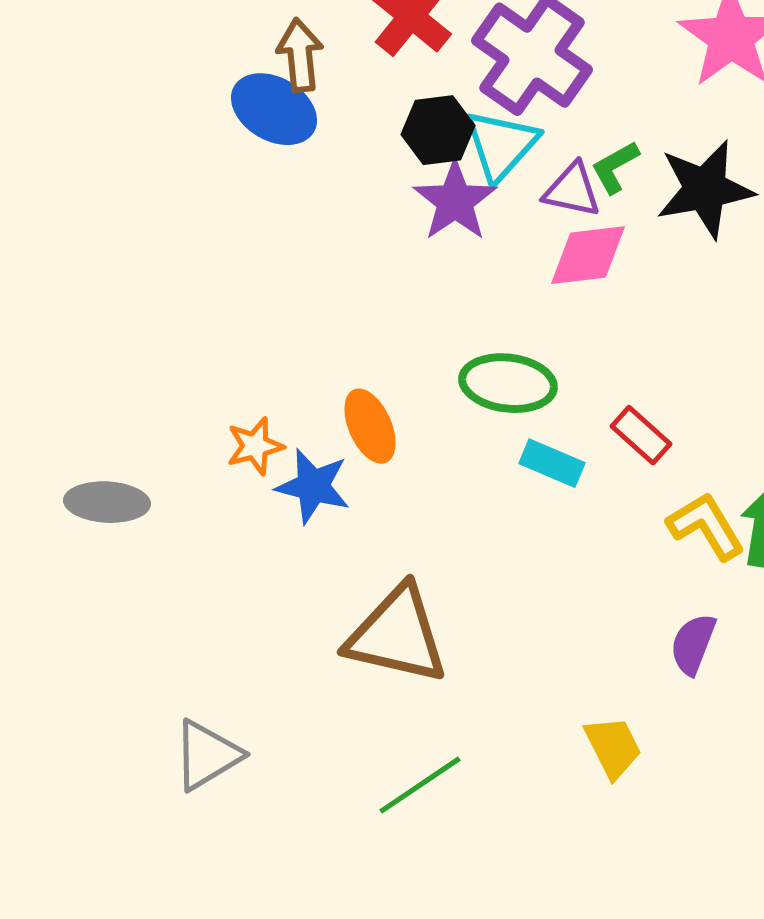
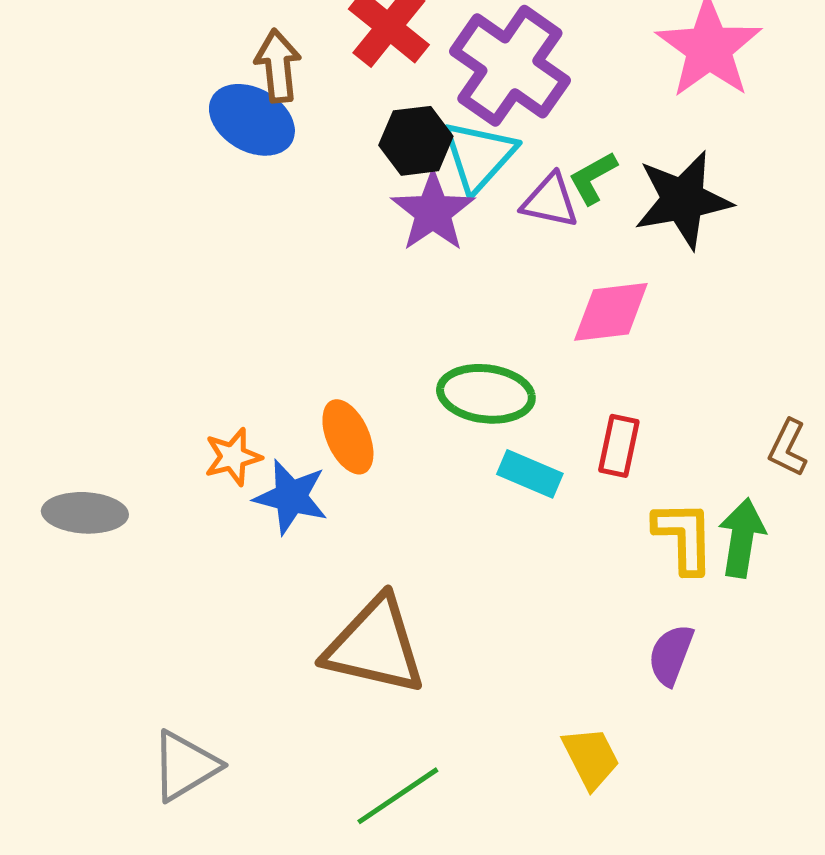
pink diamond: (588, 255) -> (611, 312), moved
red rectangle: (641, 435) -> (619, 446), turned 60
yellow L-shape: (706, 526) -> (684, 537), turned 30

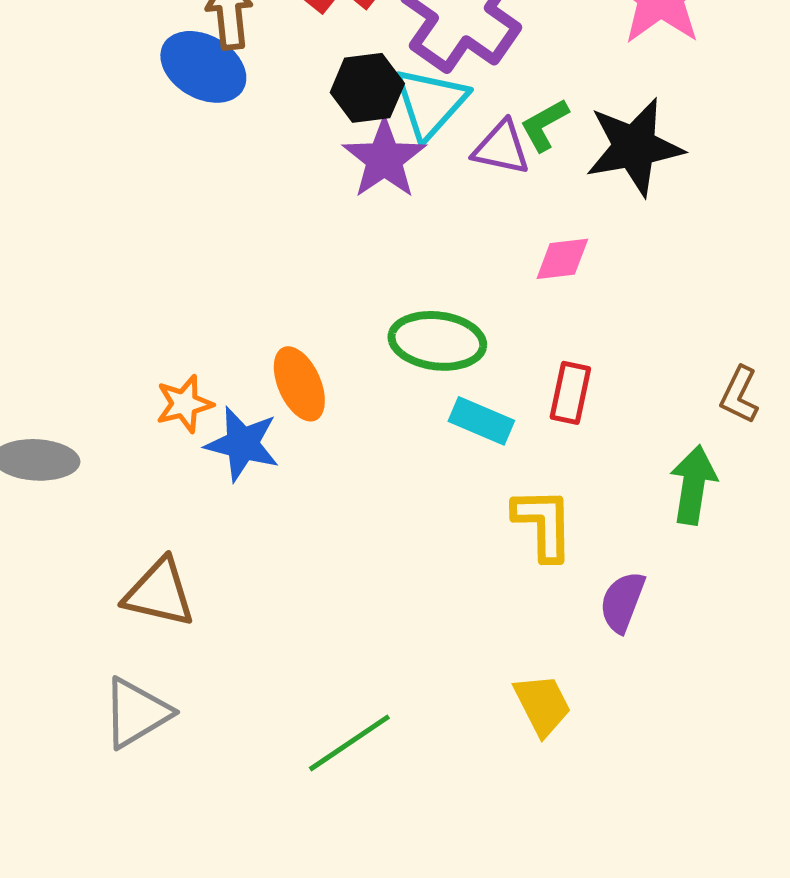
pink diamond: (611, 312) -> (562, 259), size x0.7
yellow L-shape: (684, 537) -> (543, 524), moved
brown triangle: (375, 646) -> (159, 593), moved, size x0.7

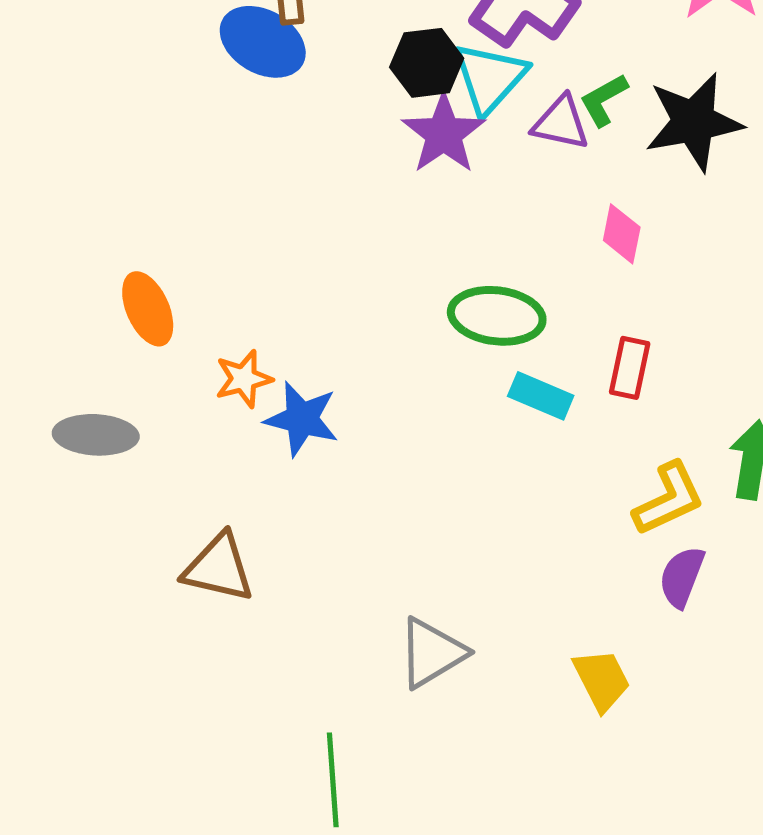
pink diamond: (562, 259) -> (622, 234), turned -72
orange ellipse: (299, 384) -> (148, 309), moved
yellow L-shape: (543, 524) -> (669, 499), moved, turned 66
gray triangle: (136, 713) -> (432, 653), moved
green line: (349, 743) -> (333, 780), moved, turned -60

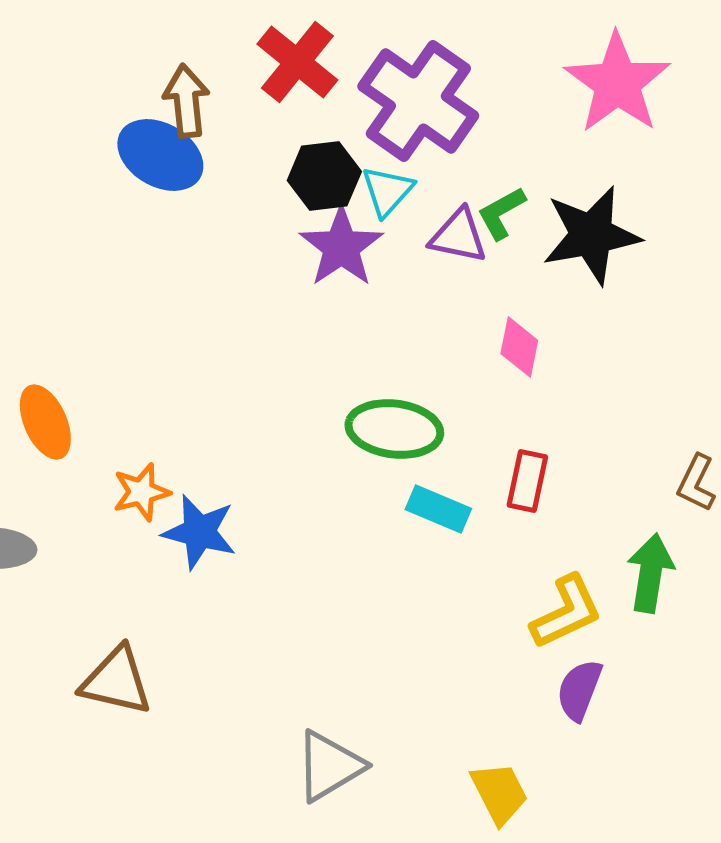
cyan triangle: (490, 78) -> (387, 191), size x0.7

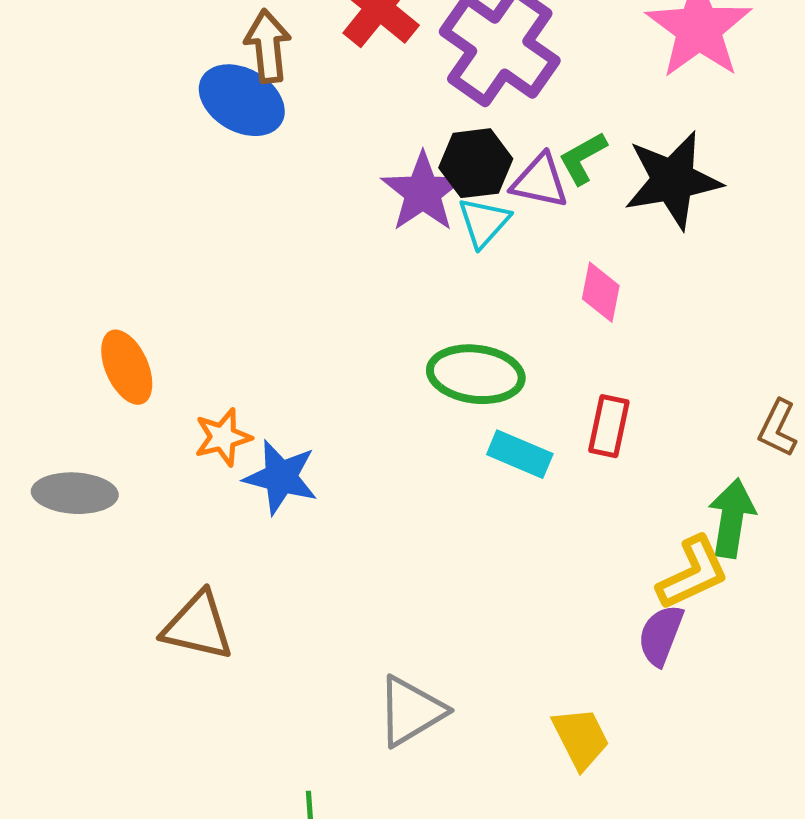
black hexagon: (324, 176) -> (476, 163), moved
cyan triangle: (387, 191) -> (484, 222), moved
yellow L-shape: (566, 612) -> (693, 573), moved

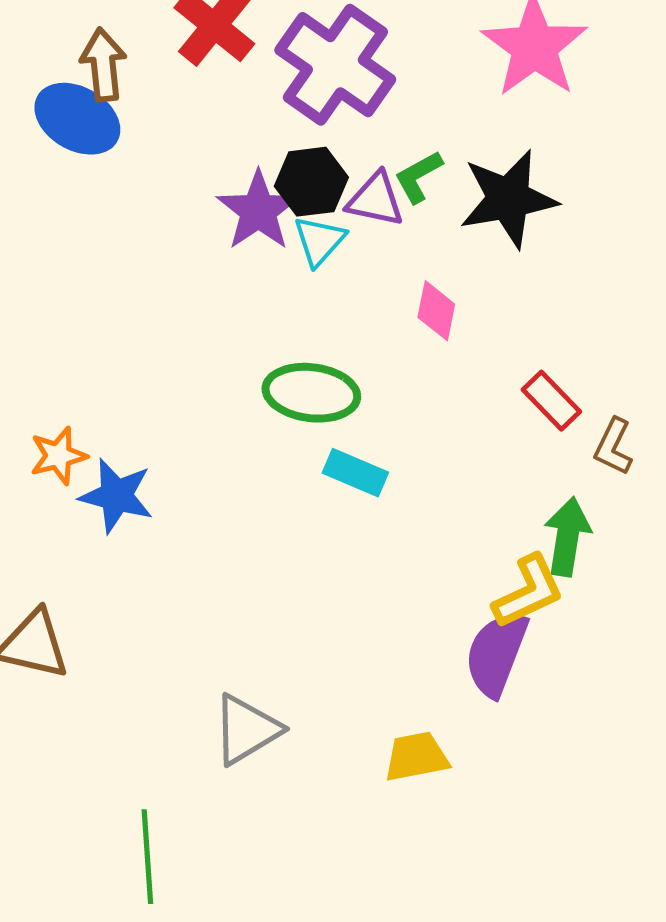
red rectangle: (609, 426) -> (551, 401), moved, turned -56
purple semicircle: (661, 635) -> (496, 654), size x1.4
yellow trapezoid: (581, 738) -> (416, 757), turned -74

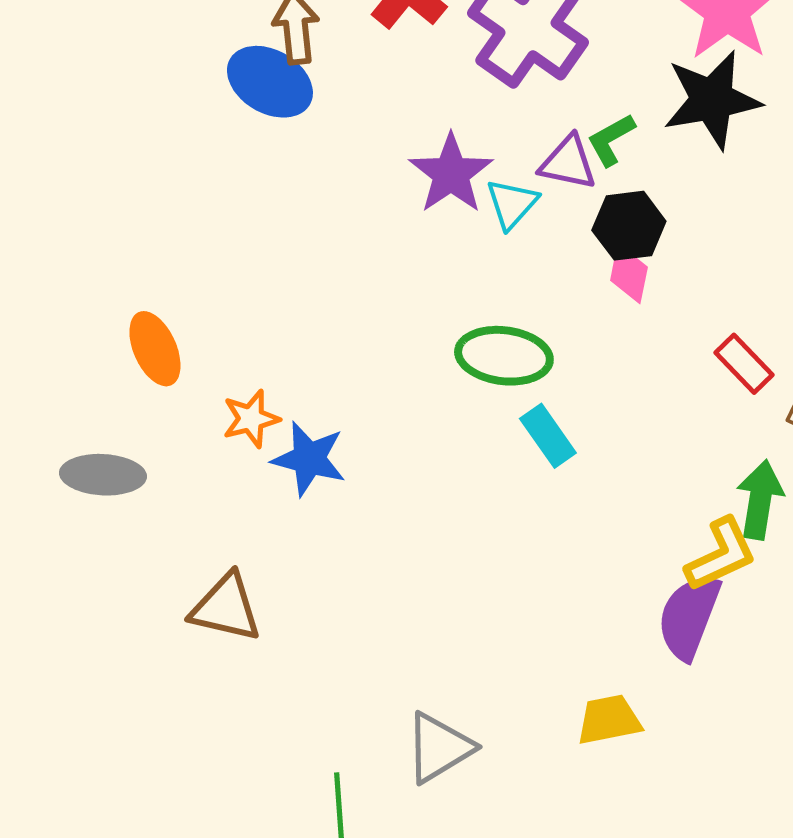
black hexagon: (311, 182) -> (629, 226), moved
black star: (508, 199) -> (712, 100), moved
cyan rectangle: (355, 473) -> (548, 436), turned 32
gray triangle: (246, 730) -> (439, 748), moved

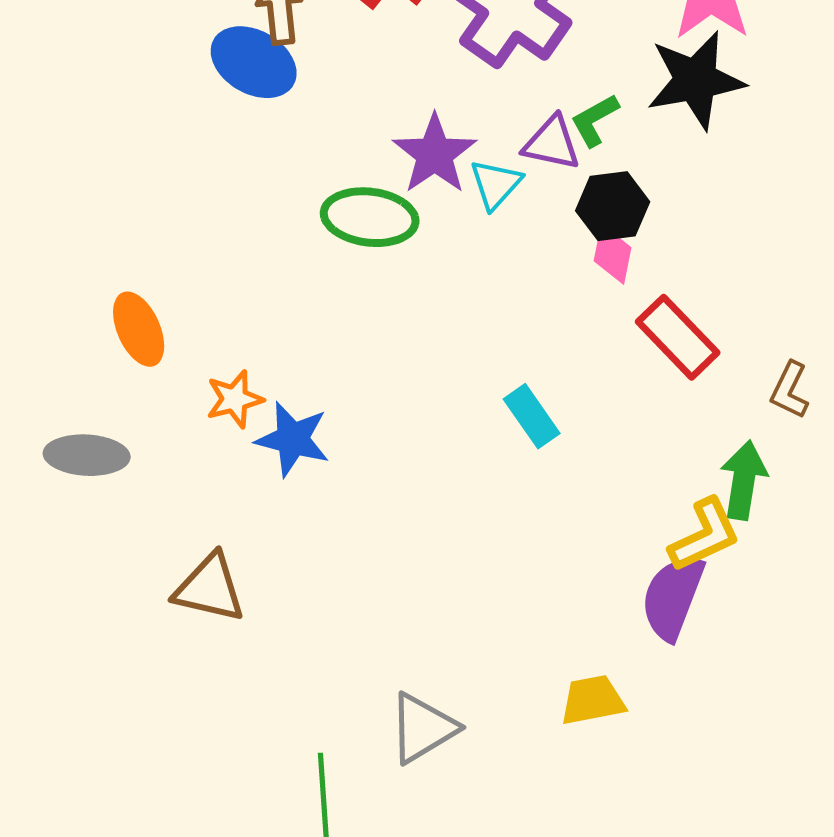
green ellipse: (504, 356) -> (370, 217), moved
red rectangle: (744, 364) -> (678, 337), moved, size x1.4

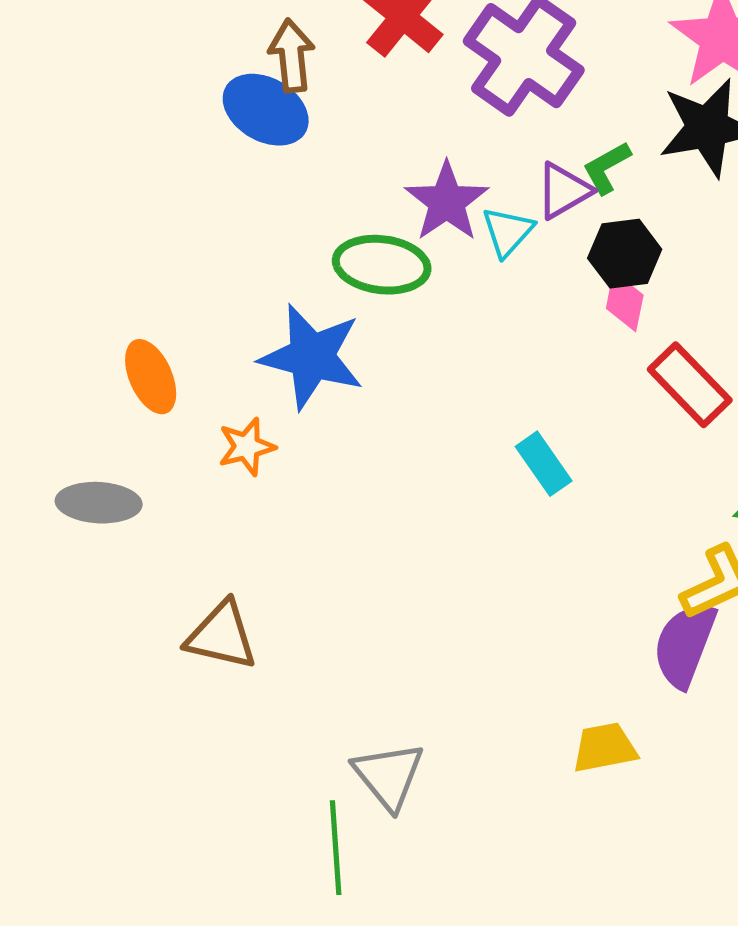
purple triangle: (552, 143) -> (564, 191), turned -42
blue star: (293, 439) -> (312, 357), moved, size x1.4
gray triangle: (423, 728) -> (389, 776), moved, turned -38

